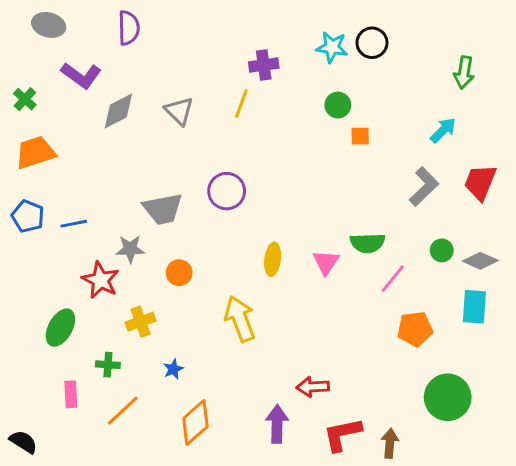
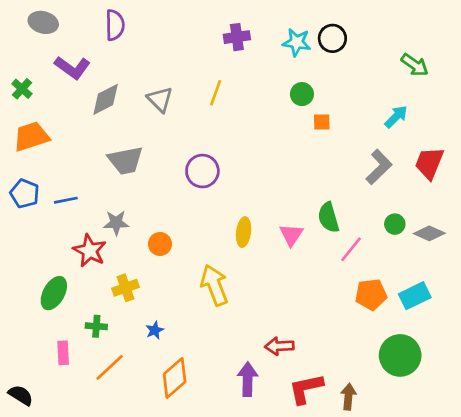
purple cross: (264, 65) -> (237, 37), moved
green arrow: (464, 72) -> (415, 65), turned -64
gray trapezoid: (163, 209) -> (125, 160), moved
green semicircle: (368, 243) -> (328, 217), turned 76
cyan rectangle: (474, 307) -> (415, 296), moved, turned 60

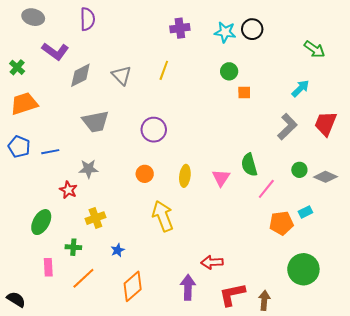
orange circle: (160, 244) -> (145, 174), moved
red star: (90, 251) -> (68, 190), size x0.7
cyan rectangle: (415, 296) -> (305, 212), moved, size x0.6

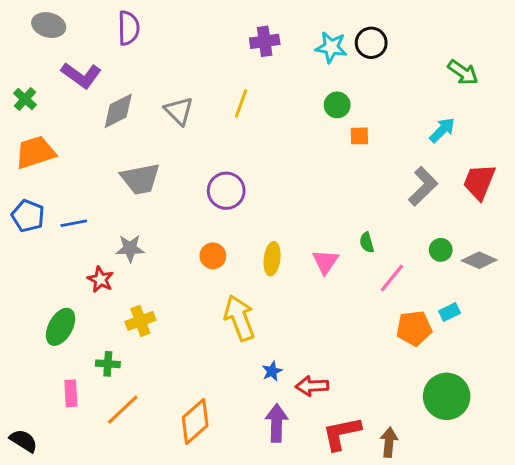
green semicircle: (249, 165) -> (367, 242), size x0.6
blue star: (118, 250) -> (272, 371), moved

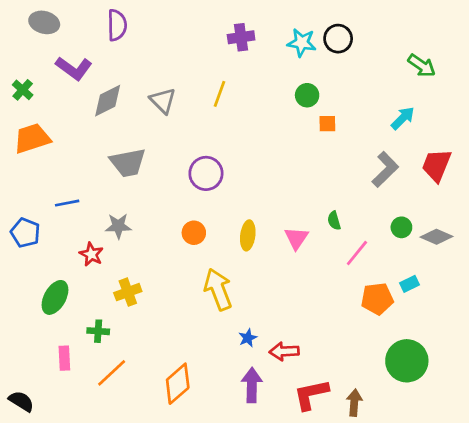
blue pentagon: (28, 216) -> (25, 233), moved

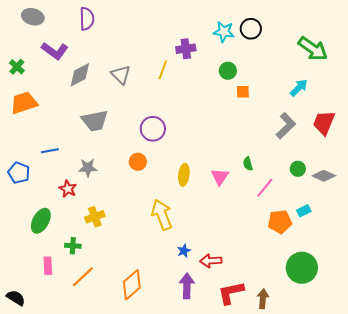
purple cross: (241, 37) -> (186, 49), moved
green arrow: (422, 66) -> (313, 49), size x1.4
orange circle: (194, 233) -> (138, 162), moved

